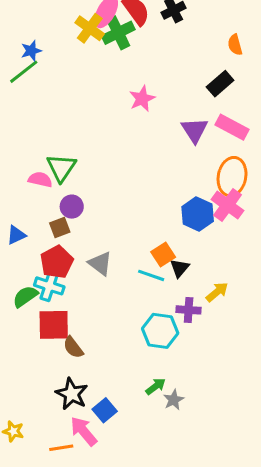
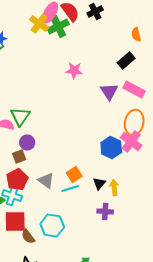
pink star: (142, 99) -> (74, 70), turned 30
orange square: (163, 254) -> (74, 174), moved
cyan line: (151, 275) -> (70, 188), moved, turned -36
yellow arrow: (217, 292) -> (114, 188), moved, turned -56
cyan hexagon: (160, 331) -> (52, 226), moved

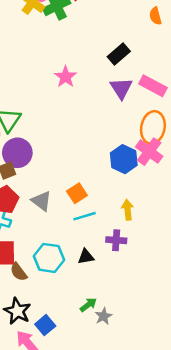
black rectangle: (126, 60) -> (119, 54), moved
pink star: (74, 70) -> (65, 77), moved, turned 30
purple circle: (27, 142) -> (17, 153), size x1.5
black triangle: (99, 184) -> (86, 257), moved, turned 40
cyan line: (70, 188) -> (84, 216), moved

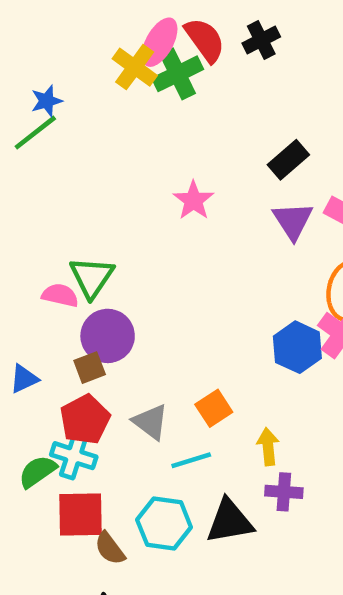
yellow arrow: (128, 210) -> (268, 447), moved
cyan line: (84, 216) -> (191, 460), moved
black triangle: (86, 257) -> (230, 521), size x1.6

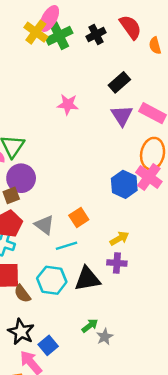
red semicircle: (205, 40) -> (130, 27), moved
black cross: (261, 40) -> (96, 34), moved
pink star: (193, 200) -> (68, 104), turned -30
yellow arrow: (268, 447) -> (119, 238), moved, turned 66

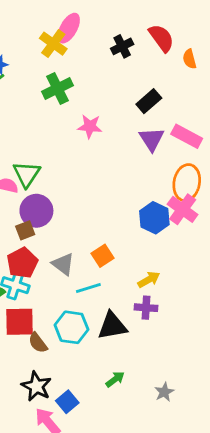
green cross: (59, 36) -> (57, 89), moved
gray star: (105, 337) -> (164, 392), moved

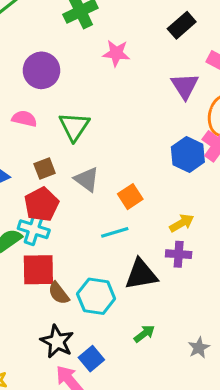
purple triangle: (152, 139) -> (185, 86), moved
green triangle: (27, 174) -> (74, 126), moved
purple circle: (36, 211) -> (41, 70), moved
gray triangle: (63, 264) -> (87, 179), moved
cyan hexagon: (72, 327) -> (96, 296), moved

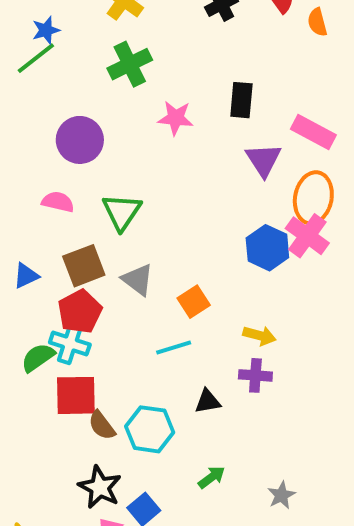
black rectangle: (182, 25) -> (241, 100), moved, turned -44
brown square: (45, 169) -> (84, 266), size x1.5
yellow arrow: (182, 223) -> (259, 336), turned 45
black triangle: (141, 274) -> (208, 401), size x0.6

